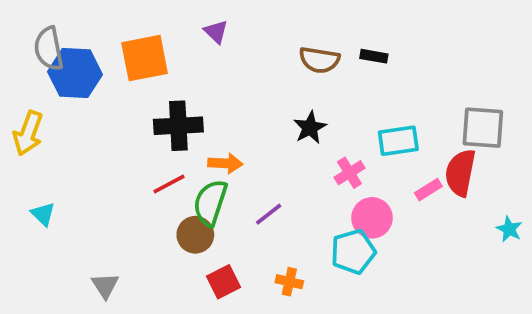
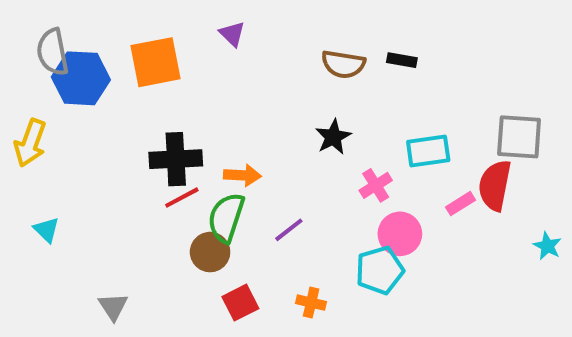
black cross: (178, 126) -> (176, 159), moved

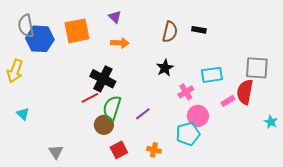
brown semicircle: (343, 64) -> (170, 32), turned -85
black cross: (176, 159) -> (103, 79), moved, turned 30
orange arrow: (242, 175) -> (120, 43), moved

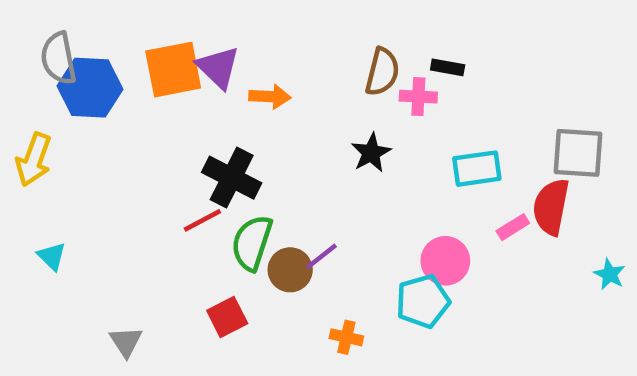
purple triangle: (115, 17) -> (218, 67), moved, size x1.5
pink cross: (186, 92) -> (418, 97), moved, turned 35
brown circle: (104, 125) -> (290, 270), moved
red square: (119, 150) -> (227, 317), moved

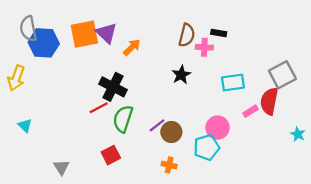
orange arrow: (270, 97) -> (132, 47), turned -48
gray square: (578, 153) -> (282, 75), turned -32
brown circle: (290, 270) -> (171, 132), moved

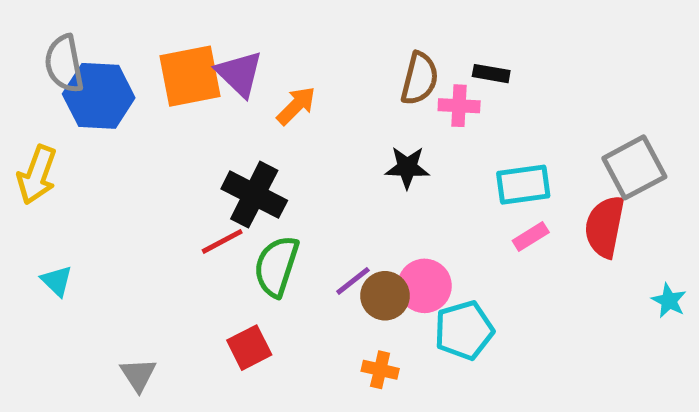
black star: (181, 75) -> (407, 167), turned 30
pink rectangle: (251, 111) -> (531, 237), moved
pink circle: (218, 128) -> (425, 286), moved

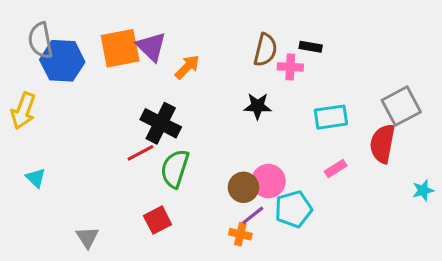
pink rectangle: (531, 237) -> (336, 169), moved
purple line: (353, 281) -> (253, 215), moved
cyan star: (669, 301) -> (423, 190), turned 30

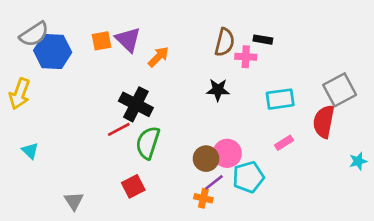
gray semicircle: (40, 40) -> (34, 34), turned -112
orange square: (120, 48) -> (102, 41), size x0.6

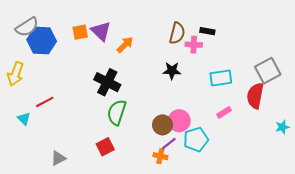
red line: (119, 129) -> (45, 102), moved
gray triangle: (74, 201) -> (58, 158), turned 35

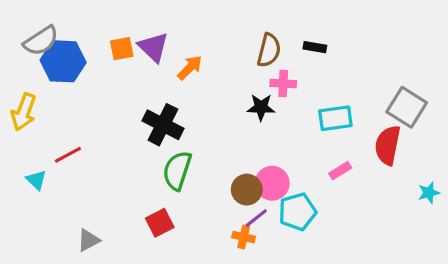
pink cross: (194, 45) -> (283, 84), moved
gray square: (268, 71) -> (407, 107), turned -30

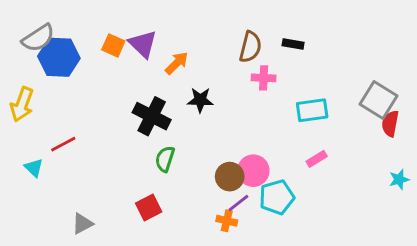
orange square: (122, 49) -> (113, 45), turned 35
black star: (261, 107) -> (200, 100), moved
red semicircle: (388, 145) -> (390, 124), moved, size x0.7
green semicircle: (177, 171) -> (165, 159), size x0.7

